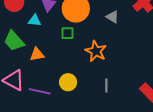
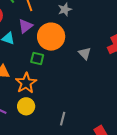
orange star: (96, 51) -> (26, 83), moved

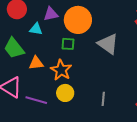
purple triangle: (25, 26) -> (51, 14), turned 35
gray triangle: (85, 53) -> (108, 44), moved, size x1.6

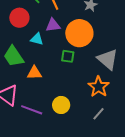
orange star: (61, 70) -> (99, 87), moved
gray line: (103, 99) -> (99, 114), turned 32

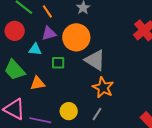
green square: (68, 56) -> (58, 63), moved
gray triangle: (108, 59) -> (95, 60), moved
gray line: (99, 114) -> (97, 114), moved

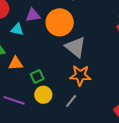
green square: (58, 63) -> (37, 76), moved, turned -32
orange star: (103, 88) -> (80, 75), turned -30

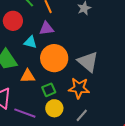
orange circle: (60, 22) -> (54, 58), moved
orange star: (80, 75) -> (79, 88), moved

